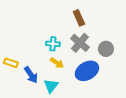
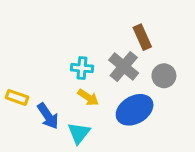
brown rectangle: (79, 18) -> (142, 37), moved

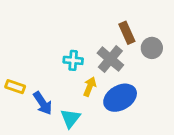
gray circle: (164, 76) -> (152, 48), moved
yellow arrow: (88, 97) -> (90, 87), moved, turned -102

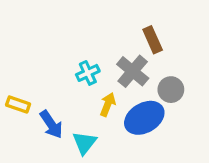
gray circle: (152, 48) -> (171, 90), moved
cyan cross: (73, 60) -> (88, 73), turned -30

